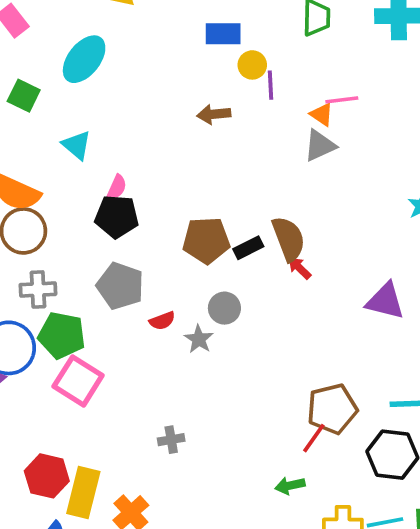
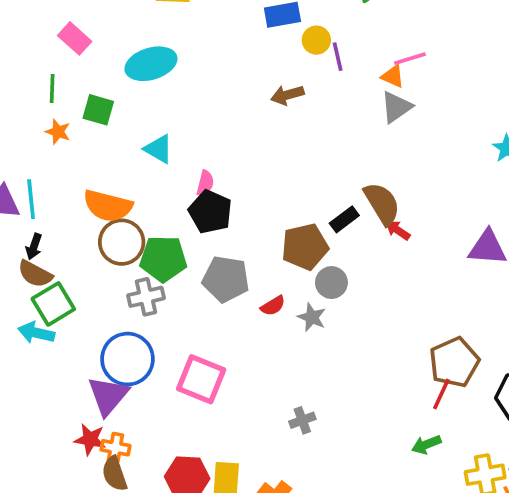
cyan ellipse: (84, 59) -> (151, 64), turned 45
black pentagon: (117, 216) -> (210, 212), turned 30
brown pentagon: (206, 240) -> (305, 247), moved
green pentagon: (62, 335) -> (163, 259), moved

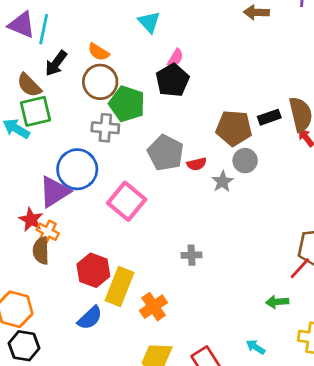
orange semicircle: (108, 206) -> (99, 52), size x0.6
black arrow: (34, 247) -> (56, 63), moved, size x1.4
gray pentagon: (226, 279) -> (166, 153), moved

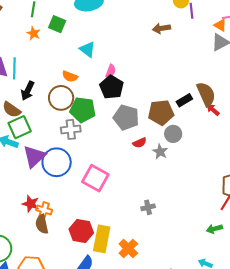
orange semicircle: (99, 52) -> (70, 76), moved
gray pentagon: (166, 153) -> (126, 117), moved
purple triangle: (54, 192) -> (34, 156), moved

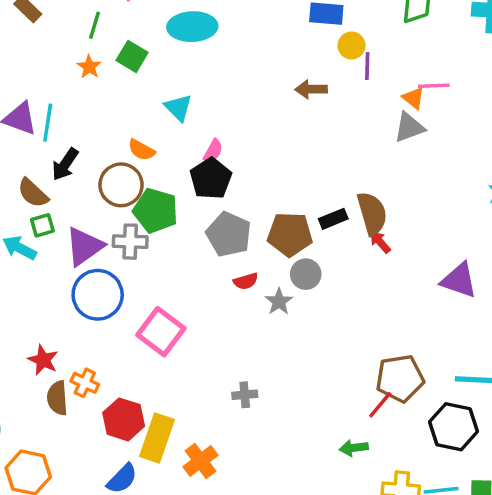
green square: (20, 127) -> (42, 225), size x0.6
purple triangle: (34, 156) -> (84, 246), moved
orange cross: (44, 210) -> (85, 383), moved

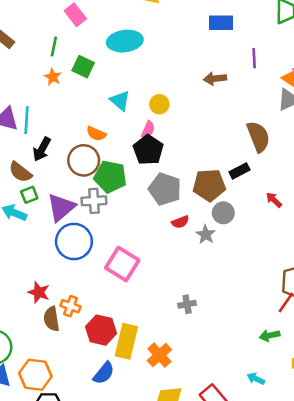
yellow circle: (352, 46) -> (159, 104), moved
brown semicircle: (372, 213) -> (258, 137), moved
red arrow: (380, 242) -> (274, 200), moved

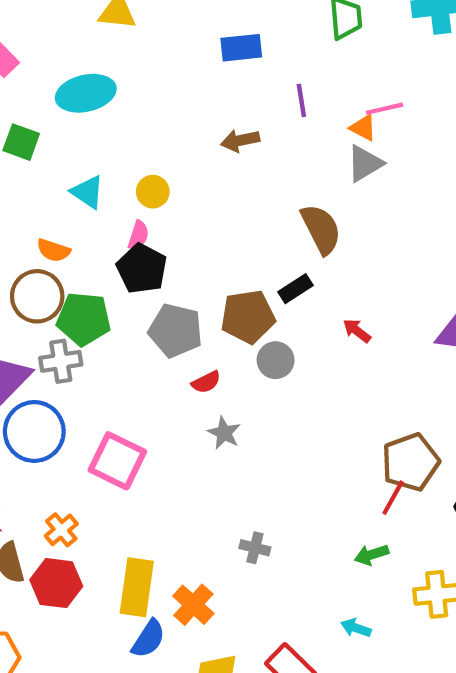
gray star: (206, 234) -> (224, 433), moved
gray cross: (187, 304) -> (255, 548), moved, turned 30
orange cross: (70, 306) -> (61, 530), moved, turned 36
red hexagon: (101, 330) -> (56, 583), moved
blue semicircle: (104, 373) -> (148, 639), moved

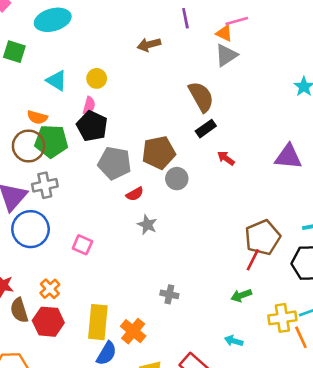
black rectangle: (296, 289) -> (206, 129), moved
green pentagon: (84, 319) -> (51, 141), moved
pink square: (117, 461) -> (82, 245), size x0.6

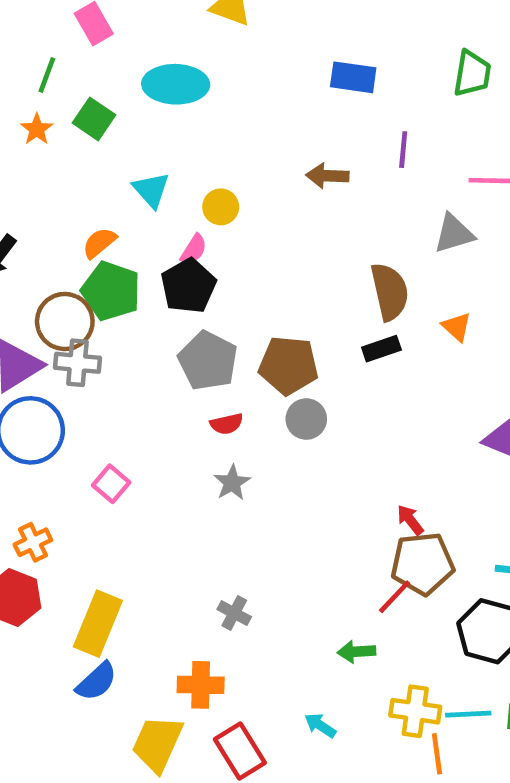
orange triangle: (224, 33) -> (457, 327), moved
orange semicircle: (37, 117) -> (99, 243), turned 108
brown circle: (29, 146) -> (65, 321), moved
red arrow: (226, 158) -> (410, 520), moved
orange cross: (133, 331) -> (201, 685), moved, turned 35

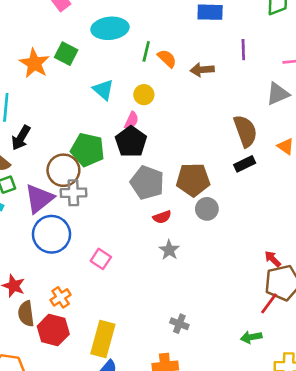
green line: (47, 75) -> (146, 51), moved
orange star: (37, 129) -> (34, 63), size x1.6
orange semicircle: (99, 243) -> (167, 58), moved, turned 90

